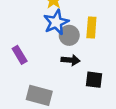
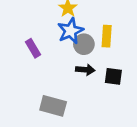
purple rectangle: (20, 55) -> (33, 48), moved
black square: (94, 80) -> (113, 76), moved

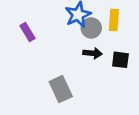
purple rectangle: (33, 48) -> (28, 32), moved
gray rectangle: (53, 106) -> (61, 89), turned 50

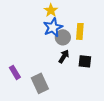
purple rectangle: (28, 32) -> (15, 72), moved
black arrow: (93, 53) -> (64, 56), turned -64

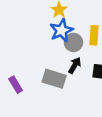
gray rectangle: (40, 83) -> (54, 79), moved, turned -48

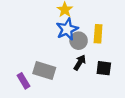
gray rectangle: (54, 79) -> (44, 70), moved

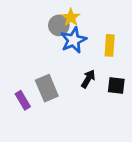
gray circle: (79, 41) -> (59, 25), moved
gray rectangle: (44, 70) -> (47, 88), turned 50

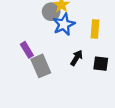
purple rectangle: (23, 100) -> (27, 50), moved

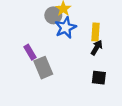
black arrow: (77, 58) -> (97, 48), moved
black square: (101, 64) -> (99, 78), moved

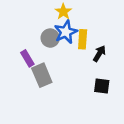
gray circle: (53, 15) -> (50, 38), moved
yellow rectangle: (96, 32) -> (83, 39), moved

